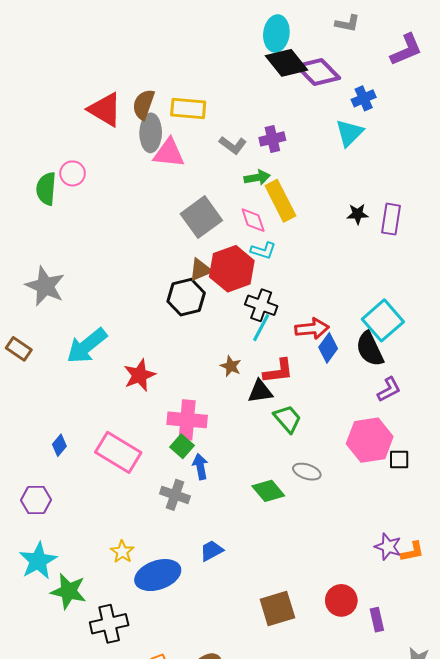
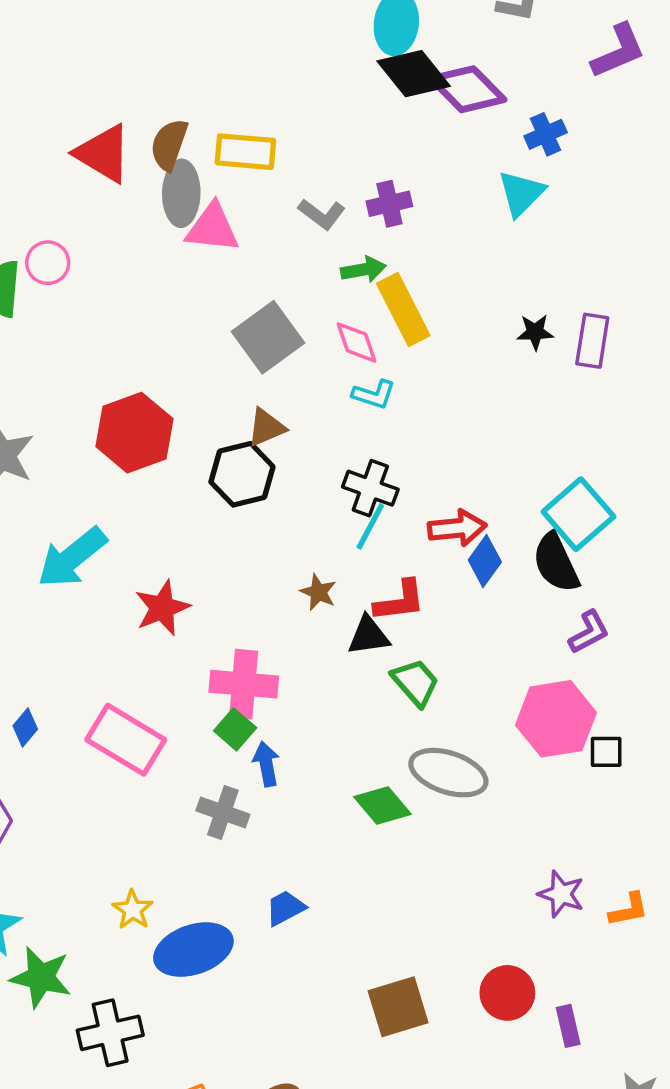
red hexagon: (232, 269) -> (134, 433), moved
gray ellipse: (307, 472) -> (448, 773), size x1.6
purple star: (388, 547) -> (561, 894), moved

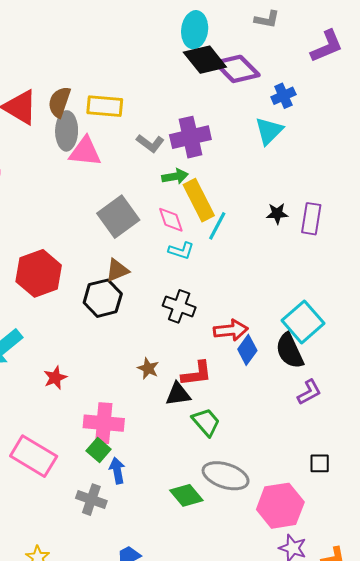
purple cross: (389, 204) -> (190, 137), size x1.5
cyan line: (370, 526) -> (217, 226), moved
red star: (162, 608) -> (55, 378), size x0.7
pink hexagon: (556, 719) -> (280, 506), moved

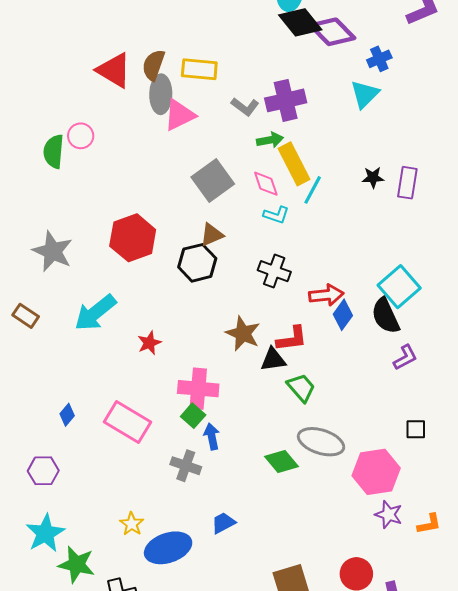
pink triangle: (85, 152) -> (180, 115), turned -32
brown star: (148, 368) -> (243, 334), size x1.6

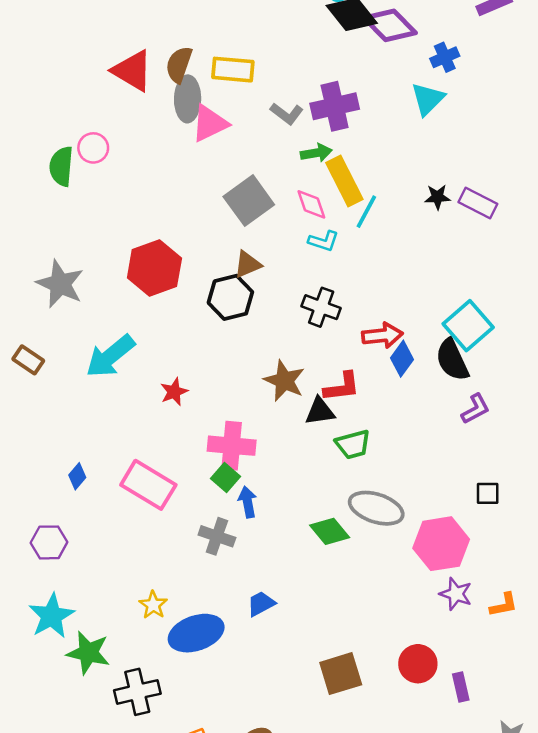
purple rectangle: (407, 183) -> (478, 203), turned -72
green trapezoid: (301, 388) -> (353, 444), turned 116

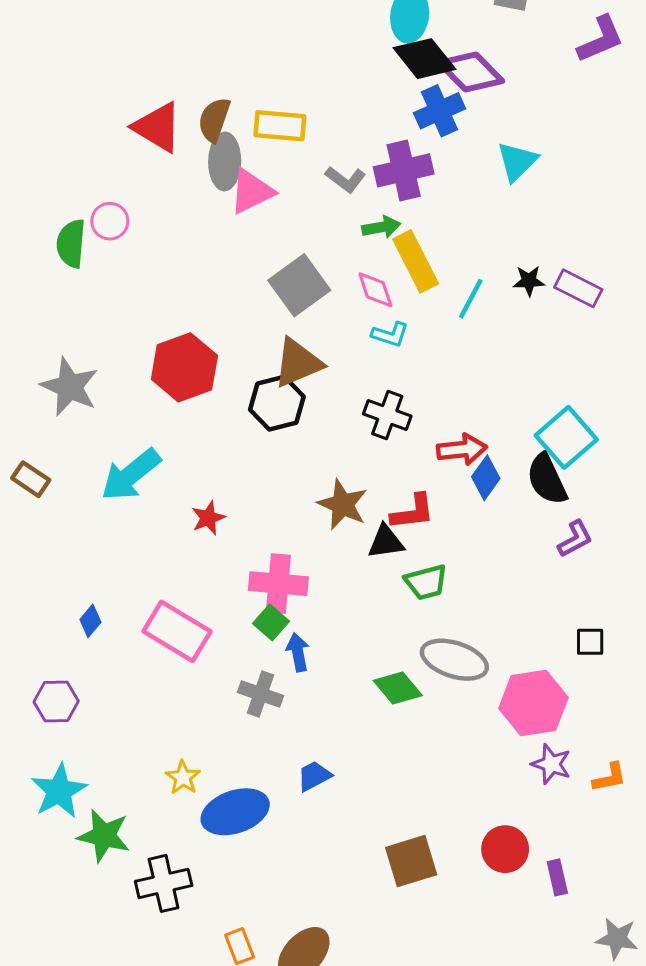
blue cross: (445, 57) -> (439, 111), moved, size x1.4
cyan line: (366, 212) -> (471, 299), moved
brown triangle: (248, 264) -> (298, 363), size x1.5

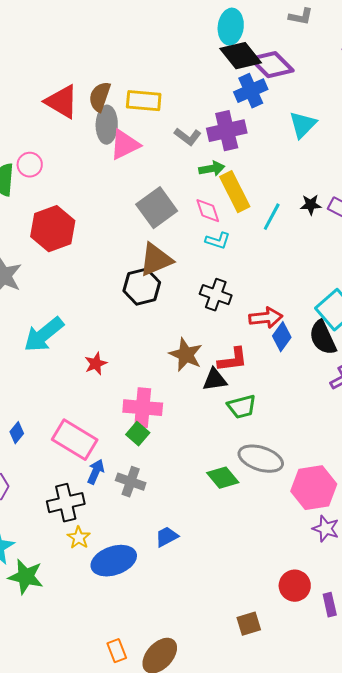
red hexagon: (184, 367) -> (53, 229), moved
blue arrow: (298, 652) -> (96, 472), moved, turned 35
brown square: (411, 861) -> (249, 624), moved, size x0.7
black cross: (164, 883) -> (66, 503), moved

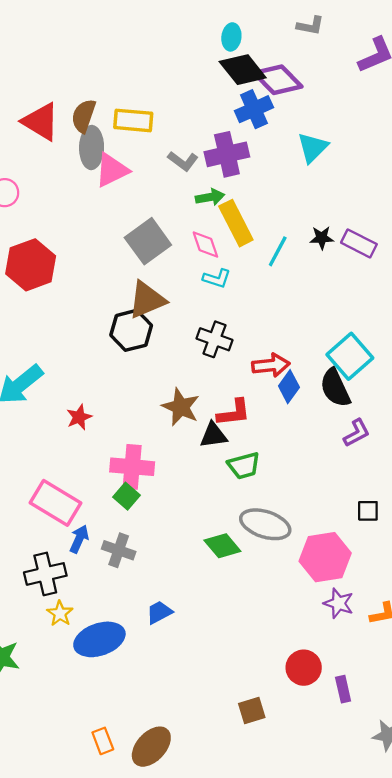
cyan ellipse: (231, 27) -> (231, 37), size x0.7

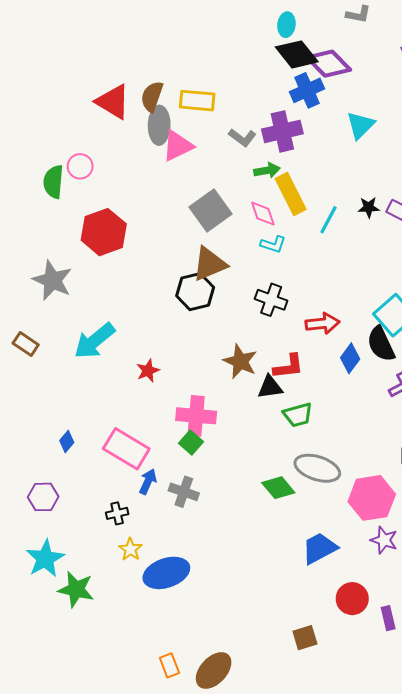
blue diamond: (289, 387) -> (350, 358), moved
black cross: (45, 574) -> (117, 513), size x0.6
blue trapezoid: (159, 612) -> (319, 548), moved, size x1.5

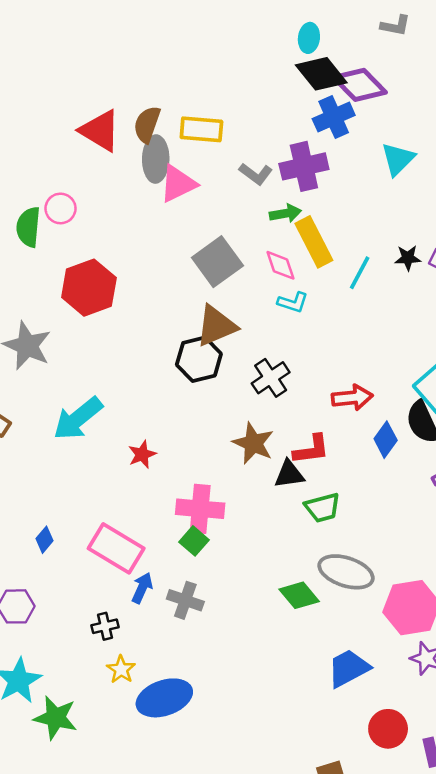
black cross: (271, 300) -> (271, 378), moved, turned 36

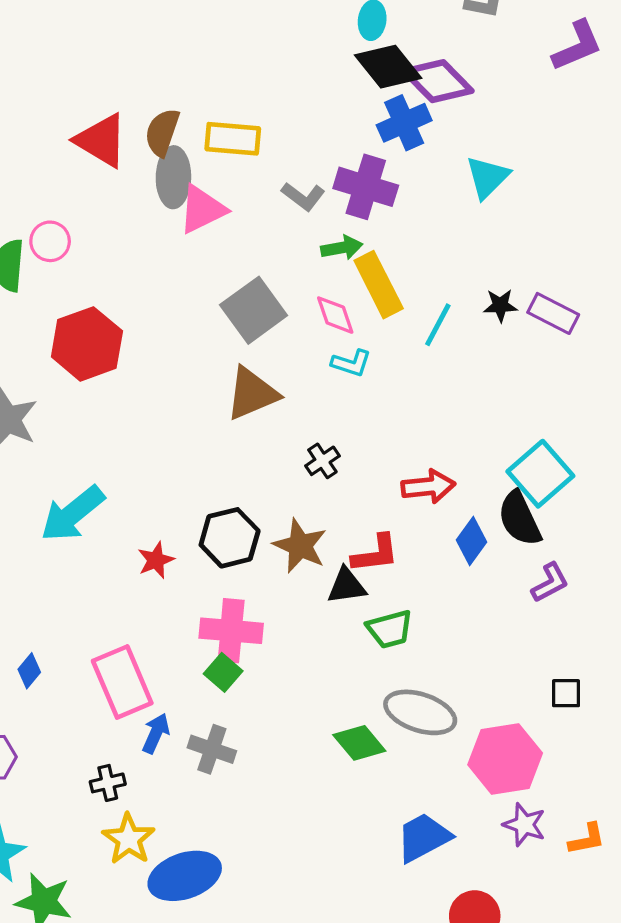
purple cross: (304, 166) -> (366, 187), turned 30
black hexagon: (199, 359) -> (230, 538), moved
black cross: (271, 378) -> (322, 461), size x0.7
pink rectangle: (116, 548) -> (122, 682), turned 36
yellow star: (121, 669) -> (129, 839), size x1.4

